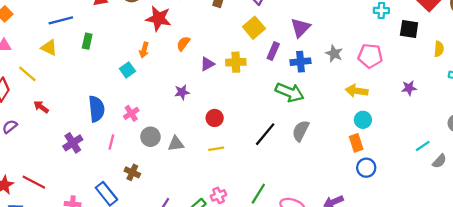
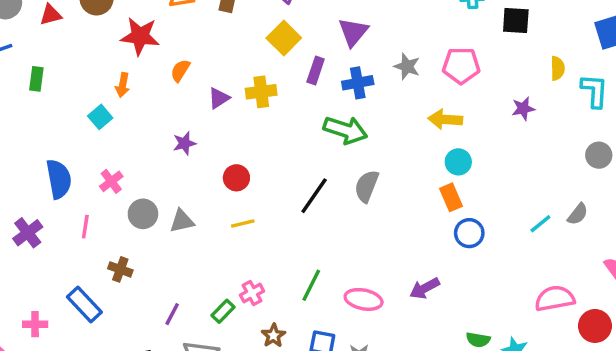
yellow semicircle: (439, 49) -> (558, 68), moved
cyan line: (423, 146) -> (540, 224), moved

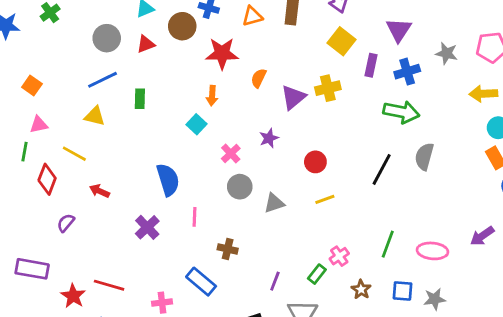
purple triangle: (219, 98) -> (293, 97), size x1.4
pink cross: (111, 181) -> (231, 153), moved
gray circle: (143, 214) -> (240, 187), moved

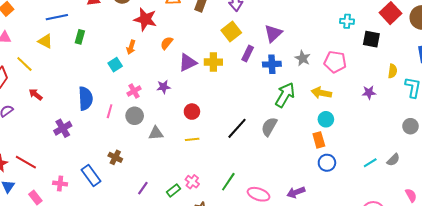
green arrow: (401, 112) -> (285, 95), moved, turned -85
pink line: (195, 217) -> (110, 111), moved
pink cross: (339, 256) -> (192, 182), turned -32

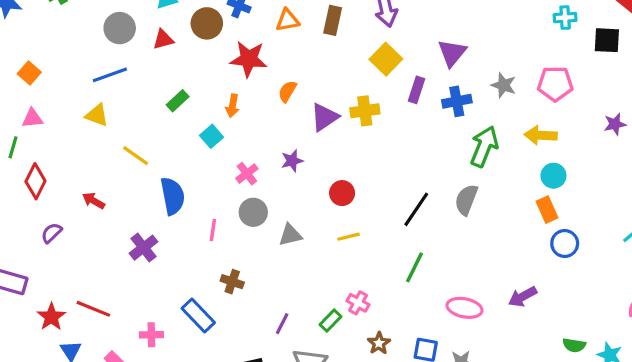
green rectangle: (80, 37) -> (178, 101), moved, turned 40
yellow line: (24, 64) -> (136, 156), moved
pink line: (110, 111) -> (213, 230), moved
green line: (228, 182) -> (415, 267), moved

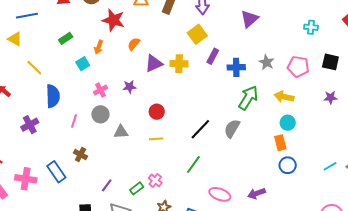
black square: (607, 40) -> (330, 62), moved
purple triangle: (452, 53) -> (249, 19), moved
pink cross: (151, 335) -> (26, 179), size x1.5

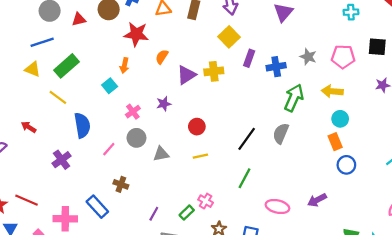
green rectangle: (66, 38) -> (67, 66), moved, size x1.6
pink line: (74, 121) -> (109, 149), turned 32

